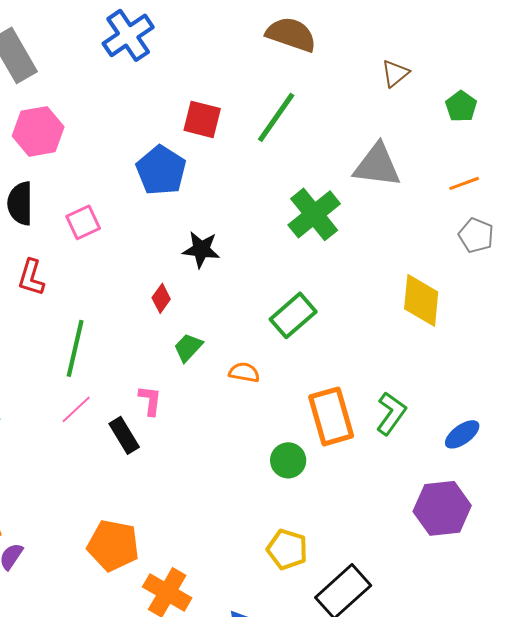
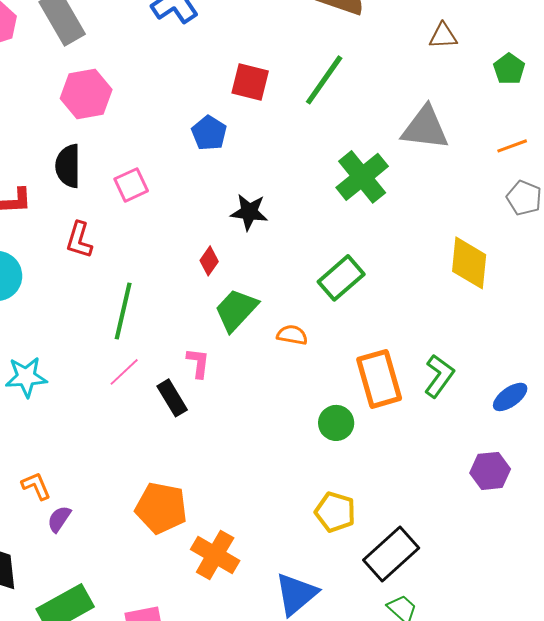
brown triangle: (395, 73) -> (443, 36), turned 36
blue pentagon: (161, 170) -> (209, 133), size x0.7
green trapezoid: (188, 347) -> (236, 310), size x1.5
purple hexagon: (442, 508) -> (490, 471), size x0.7

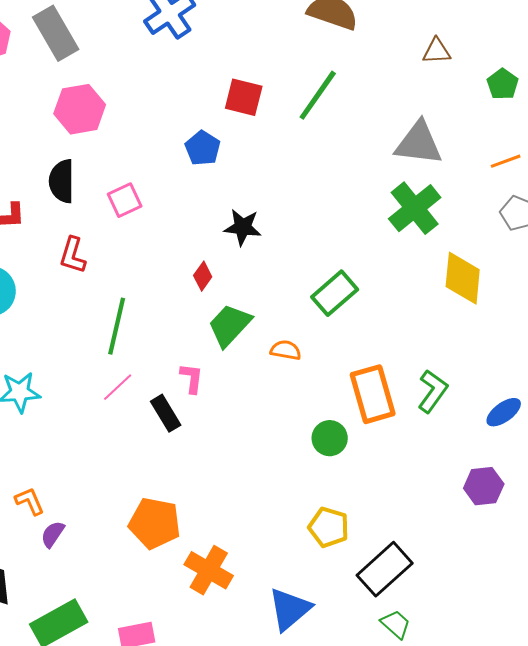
green cross: (362, 177) -> (415, 208), moved

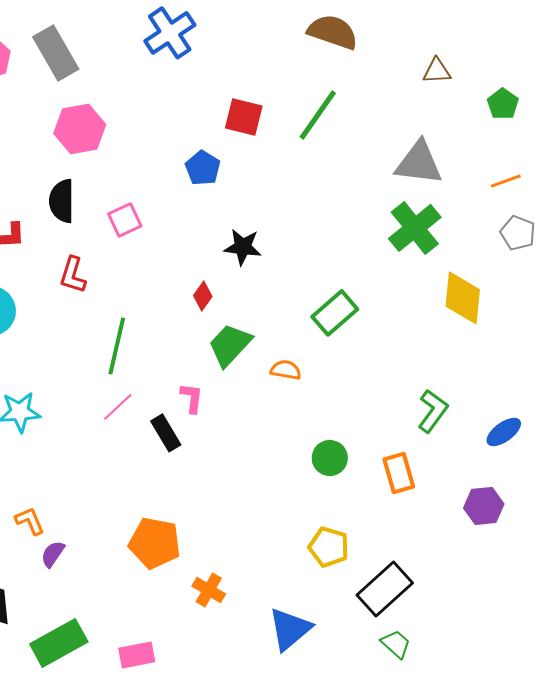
orange rectangle: (373, 394) -> (399, 473), moved, size x0.7
orange cross: (209, 570) -> (209, 590), size x0.7

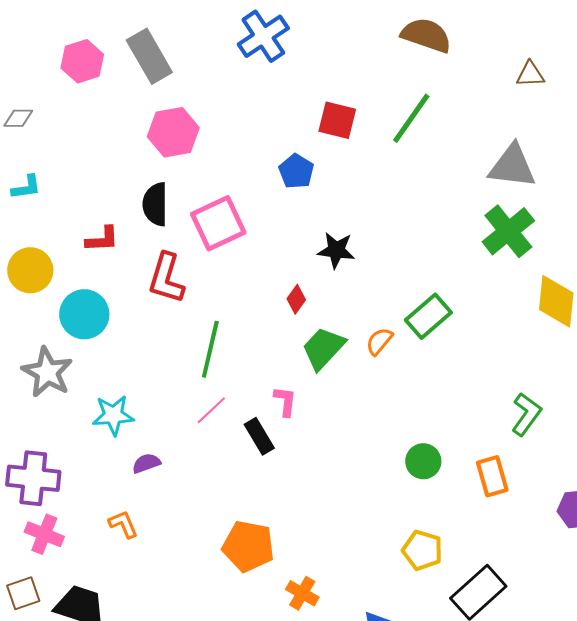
pink square: (125, 220) -> (218, 223), size x1.6
red L-shape: (73, 275) -> (166, 278), size x1.4
orange semicircle: (286, 370) -> (379, 341), moved, turned -60
purple semicircle: (53, 554) -> (146, 463), moved, turned 36

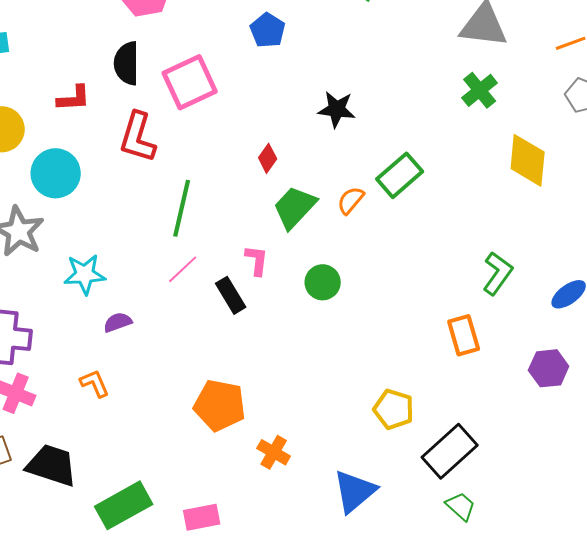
green cross: (508, 231) -> (480, 90), size x0.7
black star: (336, 250) -> (337, 109), moved
green circle: (423, 461) -> (323, 282), moved

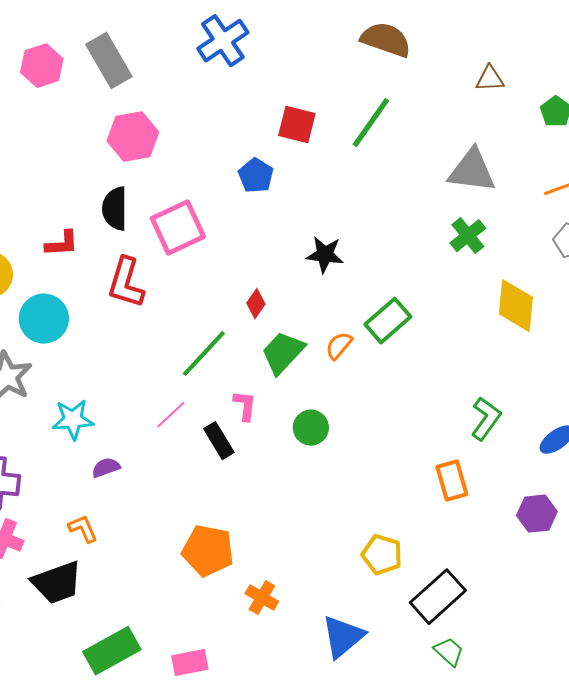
green line: (182, 208) -> (204, 354), moved, turned 30
black trapezoid: (52, 465) -> (57, 583), moved, turned 142

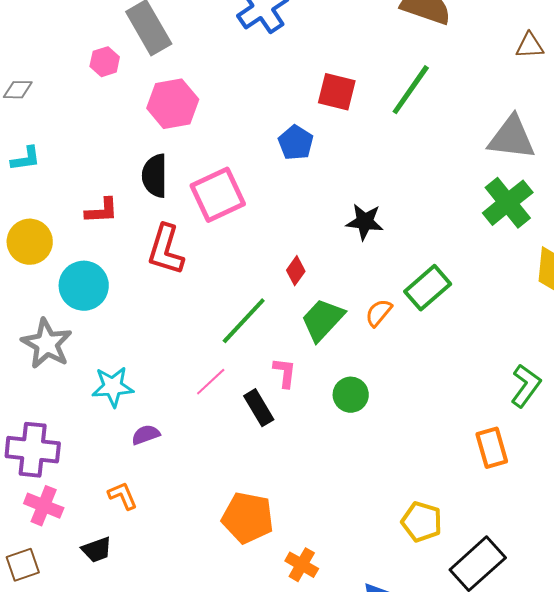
pink hexagon: (42, 66) -> (105, 62), moved, size x0.7
green cross: (468, 236) -> (508, 203), size x1.4
black trapezoid: (57, 583) -> (97, 550), size x0.6

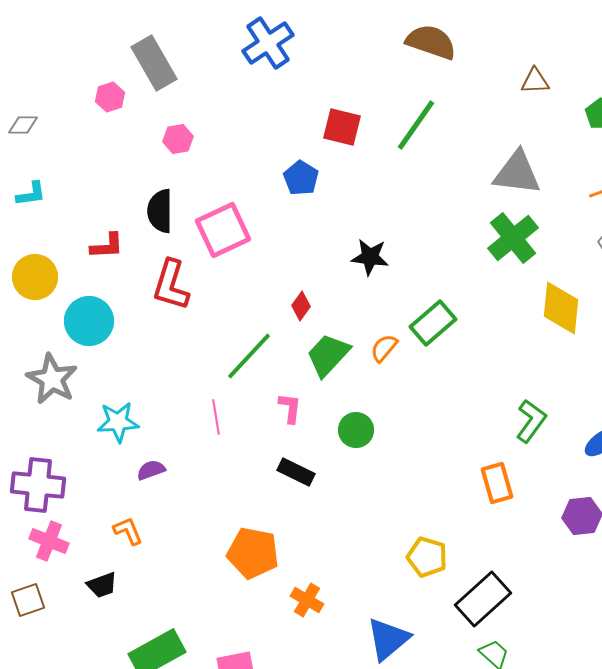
pink hexagon: (173, 104) -> (178, 139), size x0.6
pink line: (211, 382) -> (216, 417), turned -56
black rectangle: (259, 408) -> (296, 472), moved, turned -33

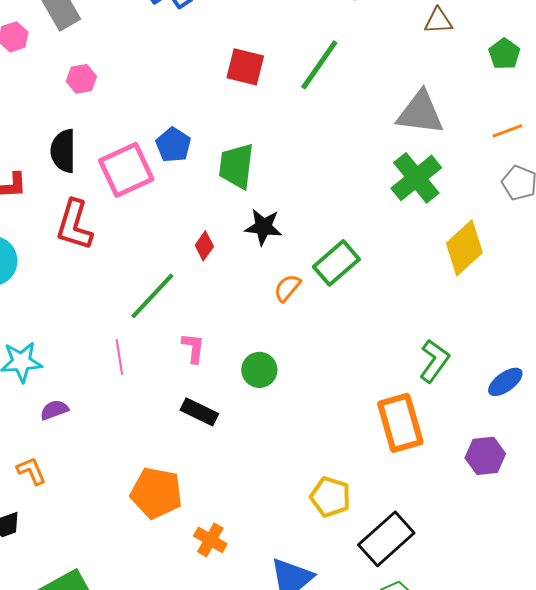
blue pentagon: (301, 178) -> (173, 145), moved
black star: (370, 257) -> (263, 227), moved
yellow diamond: (561, 308) -> (464, 248), turned 42
green trapezoid: (328, 355) -> (236, 166), moved, turned -36
orange rectangle: (497, 483) -> (400, 423), size x1.4

